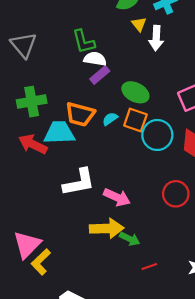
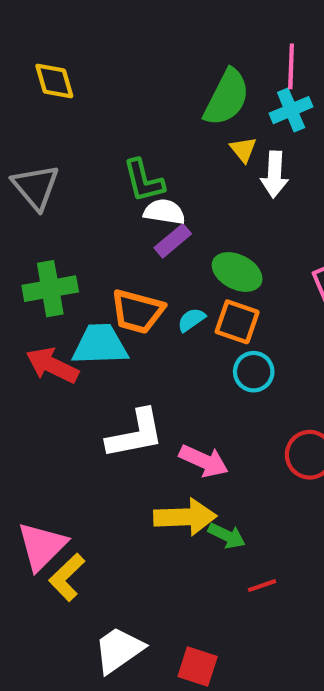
cyan circle: (157, 135) -> (254, 372), moved, size x0.7

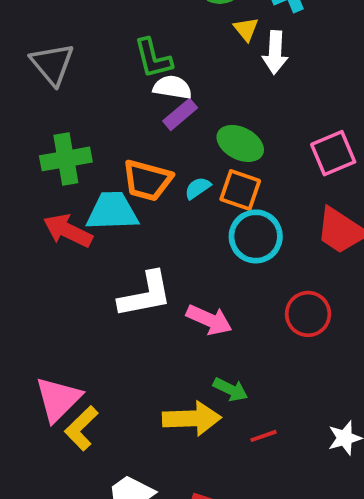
cyan circle: (254, 372) -> (256, 236), size x1.4
yellow arrow: (185, 517) -> (192, 419), moved

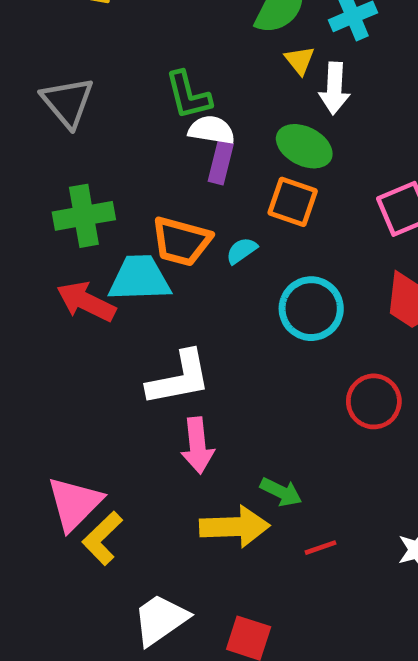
purple rectangle: (180, 114) -> (221, 162), turned -36
green ellipse: (240, 143) -> (304, 146), moved
orange square: (240, 190) -> (293, 202), moved
pink arrow: (209, 320) -> (198, 446), moved, turned 60

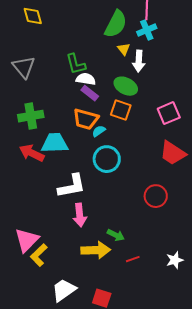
purple rectangle: (221, 162) -> (90, 93), turned -66
orange trapezoid: (181, 241) -> (86, 119), moved
cyan circle: (311, 309) -> (107, 159), moved

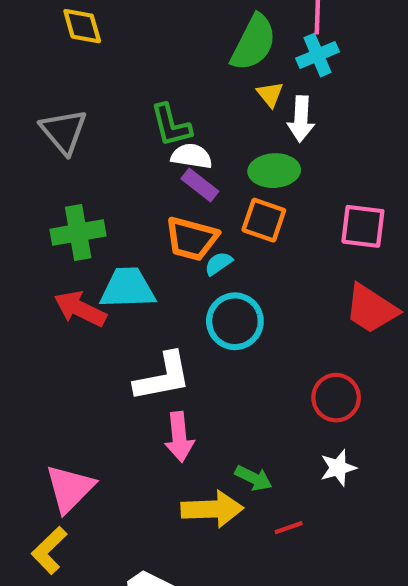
green ellipse: (126, 86) -> (274, 171), turned -30
pink square: (169, 113) -> (363, 226), turned 30
yellow L-shape: (39, 255) -> (49, 550), moved
white star: (175, 260) -> (338, 468), moved

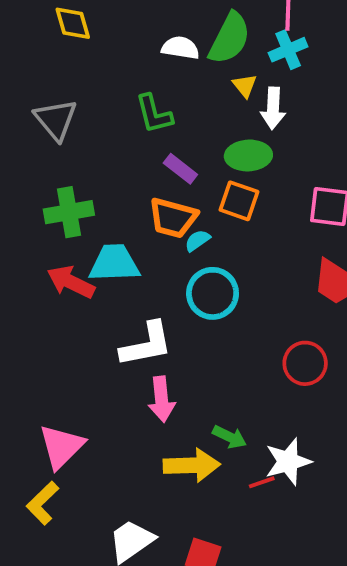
white semicircle: (192, 156) -> (180, 48), moved
white star: (338, 468) -> (288, 462), moved, size x1.4

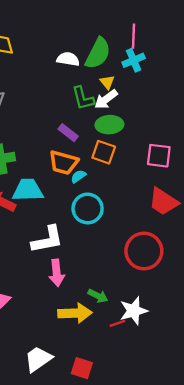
white arrow: (273, 108) -> (106, 99), moved, turned 50
green L-shape: (154, 114) -> (83, 98), moved
red circle: (305, 363) -> (144, 251), size x1.4

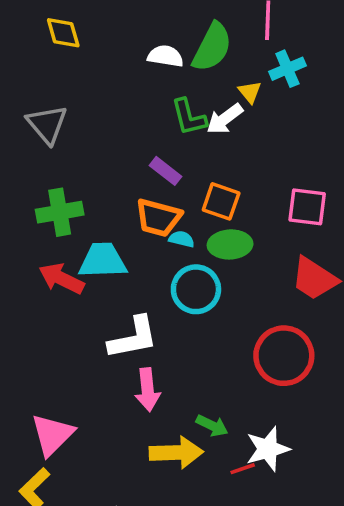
cyan cross: (134, 60) -> (287, 69), moved
yellow triangle: (107, 82) -> (250, 92), moved
green ellipse: (109, 125) -> (230, 244), moved
cyan semicircle: (78, 176) -> (182, 239), turned 49

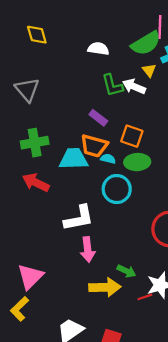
green semicircle: (212, 47) -> (146, 43), moved, turned 32
white arrow: (225, 119) -> (134, 86), turned 60
cyan trapezoid: (103, 261) -> (74, 159), moved

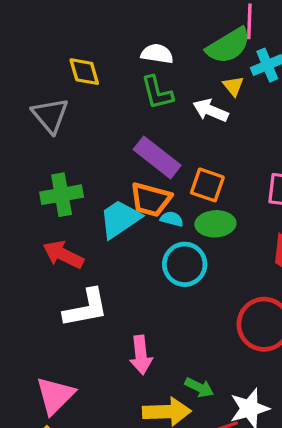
yellow diamond: (37, 35) -> (84, 72), moved
green L-shape: (112, 85) -> (157, 93), moved
purple rectangle: (98, 118) -> (157, 157), size x1.6
cyan trapezoid: (74, 159) -> (120, 219), turned -32
white L-shape: (79, 218) -> (86, 308), moved

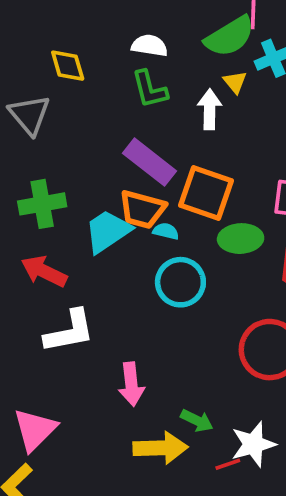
white arrow: (211, 110) -> (210, 109), turned 68
orange square: (207, 185) -> (206, 193), size x1.4
green ellipse: (215, 224) -> (241, 239), moved

